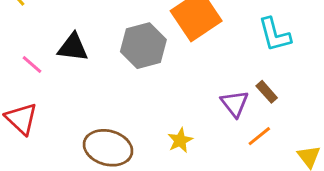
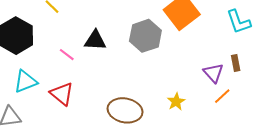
brown rectangle: (267, 92) -> (236, 63), turned 35
orange line: (259, 136) -> (222, 96), moved

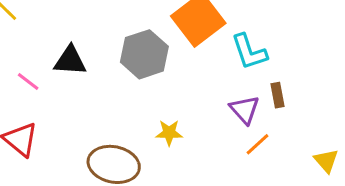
cyan L-shape: (239, 22) -> (249, 52), moved
yellow star: (176, 102) -> (169, 133), moved, turned 30

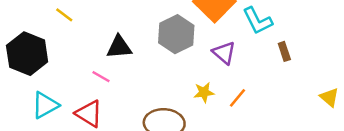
pink line: (28, 81) -> (101, 77), moved
purple triangle: (244, 110) -> (224, 53), moved
orange line: (257, 144) -> (237, 98), moved

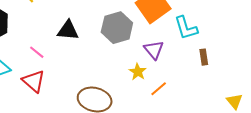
pink line: (101, 77) -> (37, 52), moved
yellow star: (204, 92) -> (138, 72), moved, turned 30

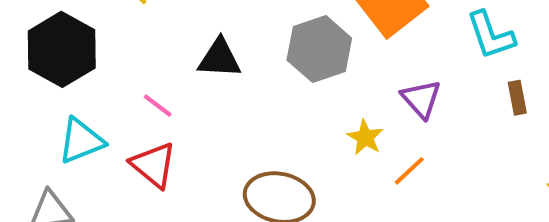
cyan L-shape: (186, 28) -> (491, 35), moved
purple triangle: (154, 50) -> (421, 99), moved
brown rectangle: (204, 57) -> (517, 98), moved

